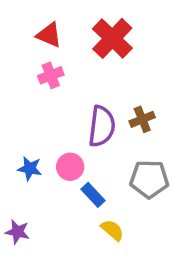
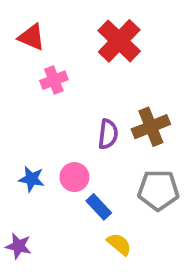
red triangle: (49, 35) -> (32, 37), moved
brown cross: (142, 119) -> (151, 127), size x1.4
purple semicircle: (102, 126) -> (108, 134), size x0.7

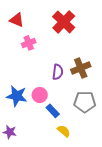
blue star: (32, 179) -> (17, 96), size x1.5

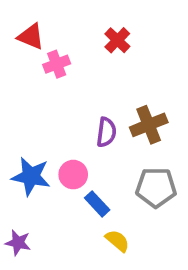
red cross: (64, 22) -> (117, 40), size x0.6
pink cross: (29, 43) -> (57, 64), moved

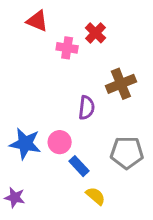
red triangle: (31, 37) -> (37, 21), moved
pink cross: (57, 64) -> (67, 48), moved, turned 30
brown cross: (149, 125) -> (121, 84), moved

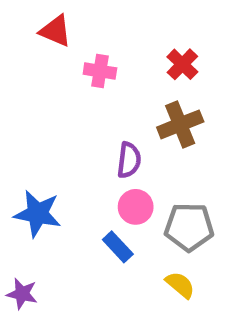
red cross: (96, 33) -> (182, 64), moved
pink circle: (60, 142) -> (136, 207), moved
yellow semicircle: (96, 196) -> (180, 285), moved

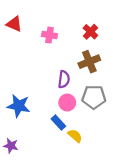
red triangle: (55, 31) -> (14, 24), moved
gray pentagon: (189, 227) -> (94, 97), moved
yellow semicircle: (180, 285) -> (75, 136), moved

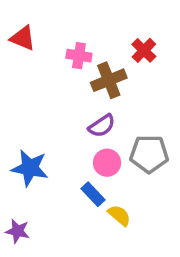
brown cross: (89, 62) -> (109, 80), moved
purple semicircle: (64, 79) -> (102, 126), turned 49

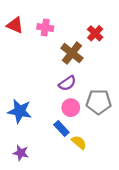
pink cross: (79, 56) -> (45, 28), moved
brown cross: (109, 80) -> (72, 53), turned -30
purple star: (18, 231) -> (21, 153), moved

